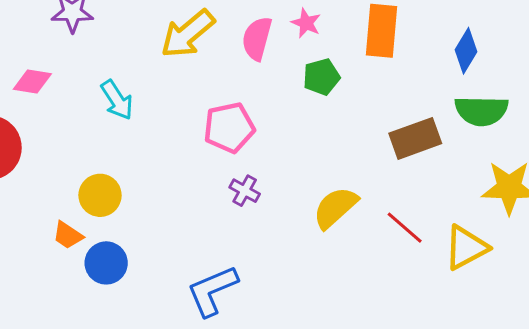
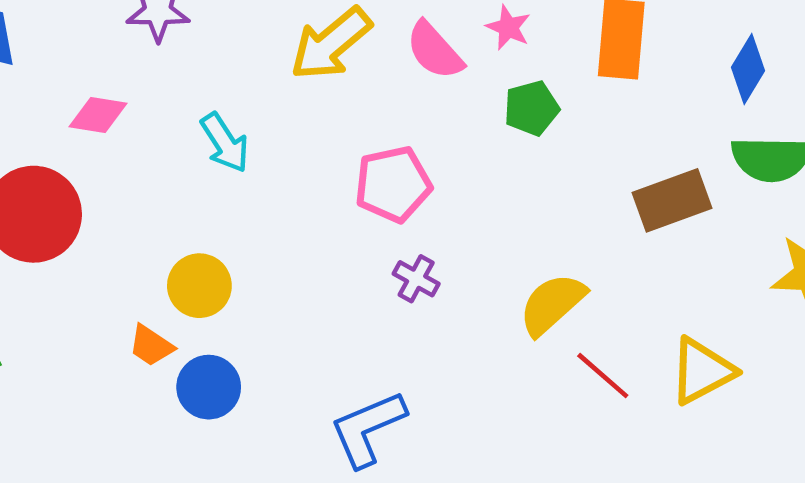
pink semicircle: (257, 38) -> (435, 51), turned -57
red line: (405, 228) -> (603, 376), moved
yellow triangle: (466, 248) -> (702, 371), moved

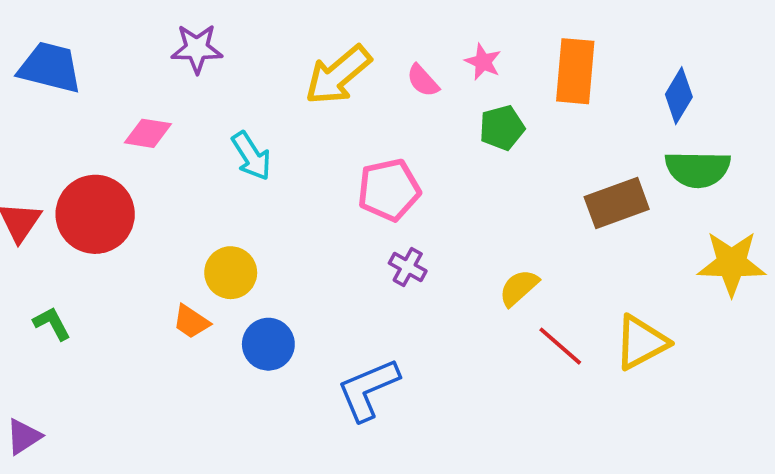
pink semicircle: (435, 51) -> (423, 81), size x0.7
yellow semicircle: (552, 304) -> (519, 288), size x0.7
blue circle: (209, 387) -> (268, 344), moved

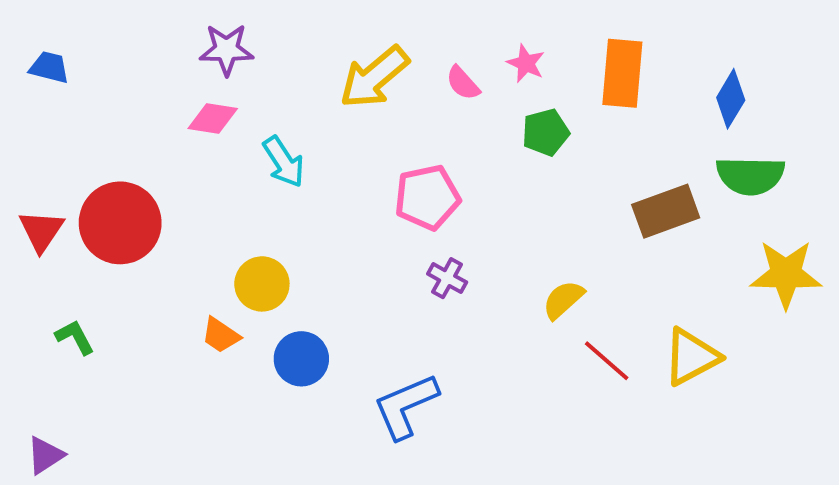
blue trapezoid: (50, 67) -> (49, 67), moved, size x0.6
pink diamond: (148, 133) -> (213, 119), moved

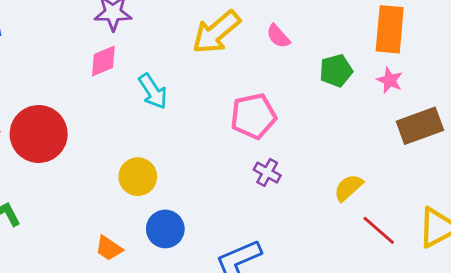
pink star: (526, 63) -> (390, 80), moved
pink diamond: (213, 119) -> (103, 61), turned -32
orange trapezoid: (221, 335) -> (109, 248), moved

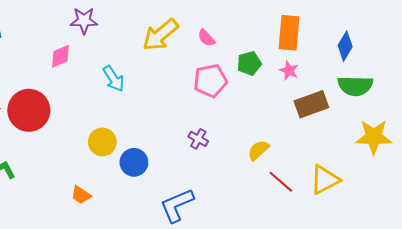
pink diamond: (103, 61) -> (60, 56), moved
pink pentagon: (253, 116) -> (210, 81), moved
blue circle: (165, 229) -> (134, 162), moved

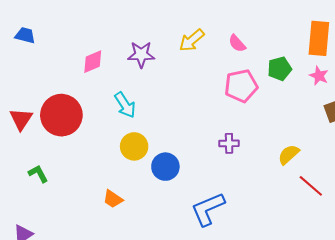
purple star: (84, 21) -> (141, 55), moved
yellow arrow: (160, 35) -> (192, 40), size x0.7
cyan arrow: (114, 79) -> (125, 105), moved
purple cross: (198, 139) -> (229, 143), turned -30

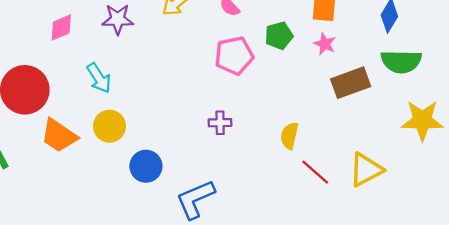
yellow semicircle: (289, 154) -> (289, 136), turned -35
blue circle: (165, 167) -> (146, 166), moved
orange trapezoid: (113, 199) -> (59, 136), moved, size x1.6

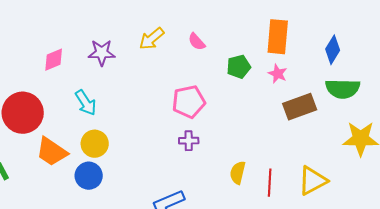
pink pentagon: (234, 56) -> (189, 102), moved
yellow semicircle: (289, 136) -> (238, 173), moved
blue circle: (146, 166) -> (89, 176), moved
red line: (315, 172) -> (270, 183), turned 52

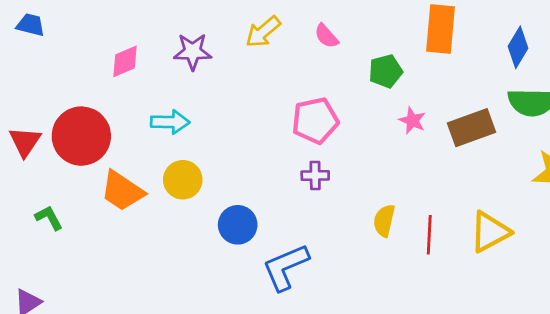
pink star: (278, 74) -> (412, 121), moved
cyan arrow: (86, 103) -> (170, 122), turned -56
blue circle: (89, 176) -> (238, 225), moved

